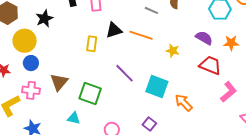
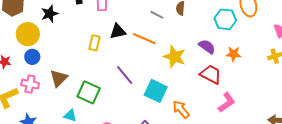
yellow star: (173, 51) -> (175, 57), size x1.6

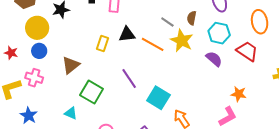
cyan hexagon: (225, 19) -> (219, 33), moved
orange star: (233, 54) -> (239, 94), moved
yellow star: (175, 57) -> (182, 41), moved
red trapezoid: (211, 74) -> (247, 51), moved
brown triangle: (59, 78) -> (71, 65), moved

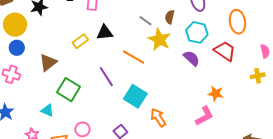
yellow rectangle: (103, 43) -> (80, 41), turned 35
orange line: (153, 44) -> (133, 57), moved

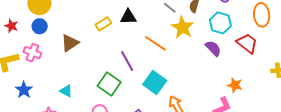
green square: (69, 90) -> (109, 84), moved

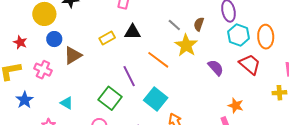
cyan hexagon: (220, 23) -> (239, 35), moved
red star: (11, 26) -> (20, 42), moved
blue circle: (40, 26) -> (54, 39), moved
pink cross: (32, 53) -> (43, 70), moved

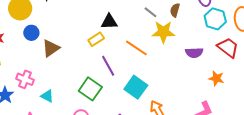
yellow rectangle: (107, 38) -> (96, 39), moved
yellow star: (186, 45) -> (163, 32), turned -30
purple semicircle: (216, 68) -> (194, 53), turned 132
pink cross: (43, 70) -> (25, 79), moved
orange star: (236, 106) -> (216, 78), moved

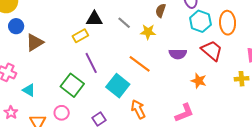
gray line: (151, 12) -> (124, 23), moved
yellow star: (163, 32) -> (148, 32), size x0.7
orange line: (136, 48) -> (140, 64), moved

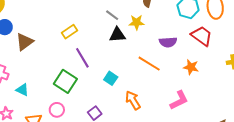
black triangle: (94, 19) -> (117, 35), moved
orange line: (140, 64) -> (149, 64), moved
cyan square: (118, 86) -> (111, 78), size x0.6

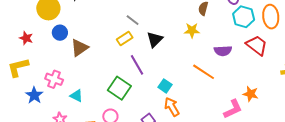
gray line: (112, 15) -> (133, 20), moved
black triangle: (117, 35) -> (155, 40), moved, turned -42
orange star: (191, 67) -> (251, 94), moved
orange arrow: (133, 100) -> (172, 107), moved

